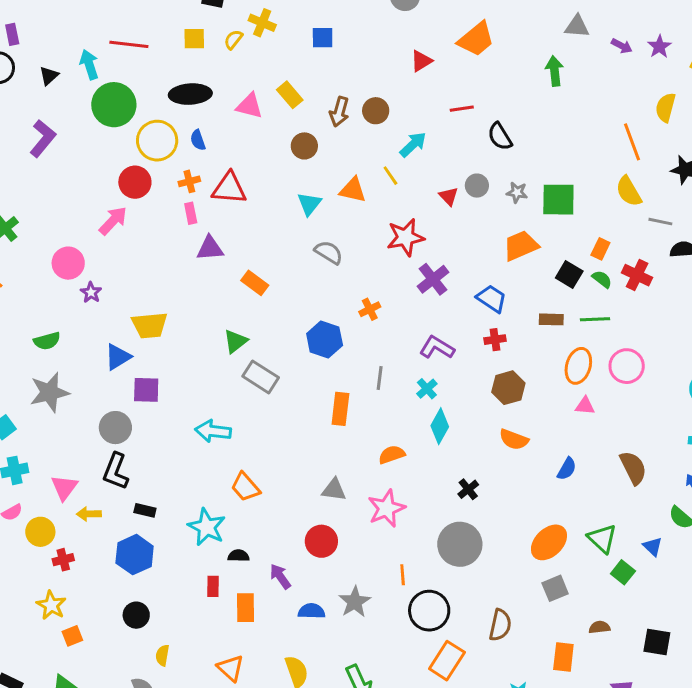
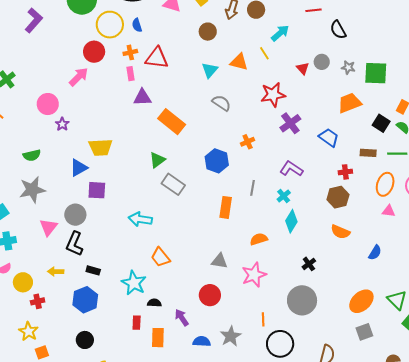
orange rectangle: (255, 283) -> (172, 122), size x1.5
red cross: (495, 340) -> (345, 172), moved
pink triangle: (64, 487) -> (48, 227), moved

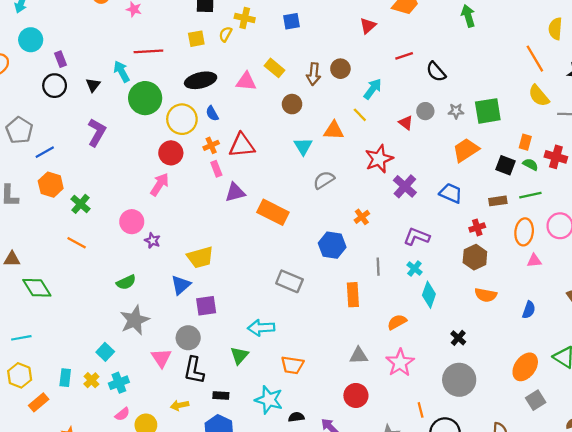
gray semicircle: (221, 103) -> (324, 180), turned -54
green triangle: (157, 160) -> (239, 355), moved
orange trapezoid: (160, 257) -> (292, 365), turned -30

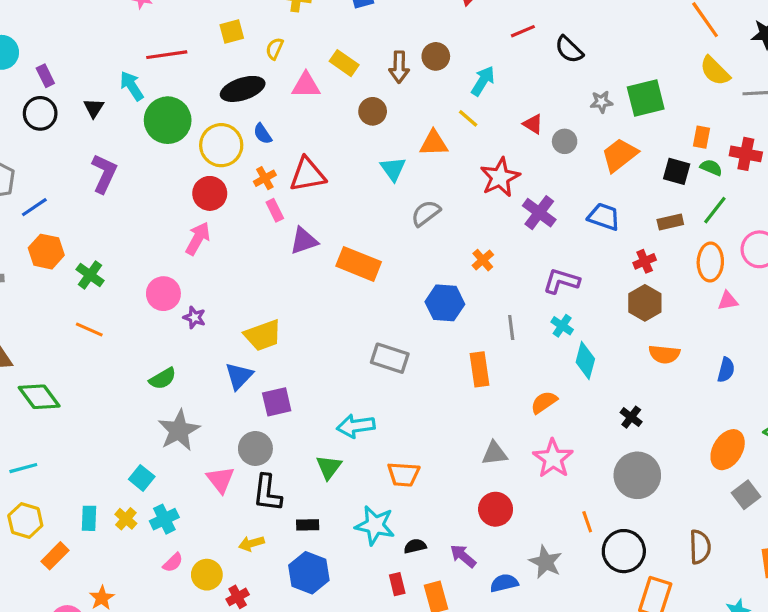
yellow semicircle: (225, 34) -> (275, 49), moved
gray circle: (425, 111) -> (565, 141), moved
green line: (530, 195) -> (715, 210), turned -35

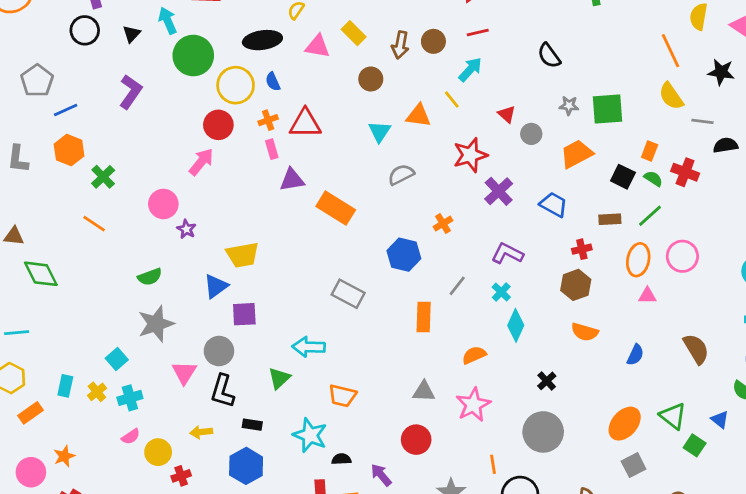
red line: (523, 31) -> (478, 32), moved
gray line: (511, 328) -> (457, 286), turned 35

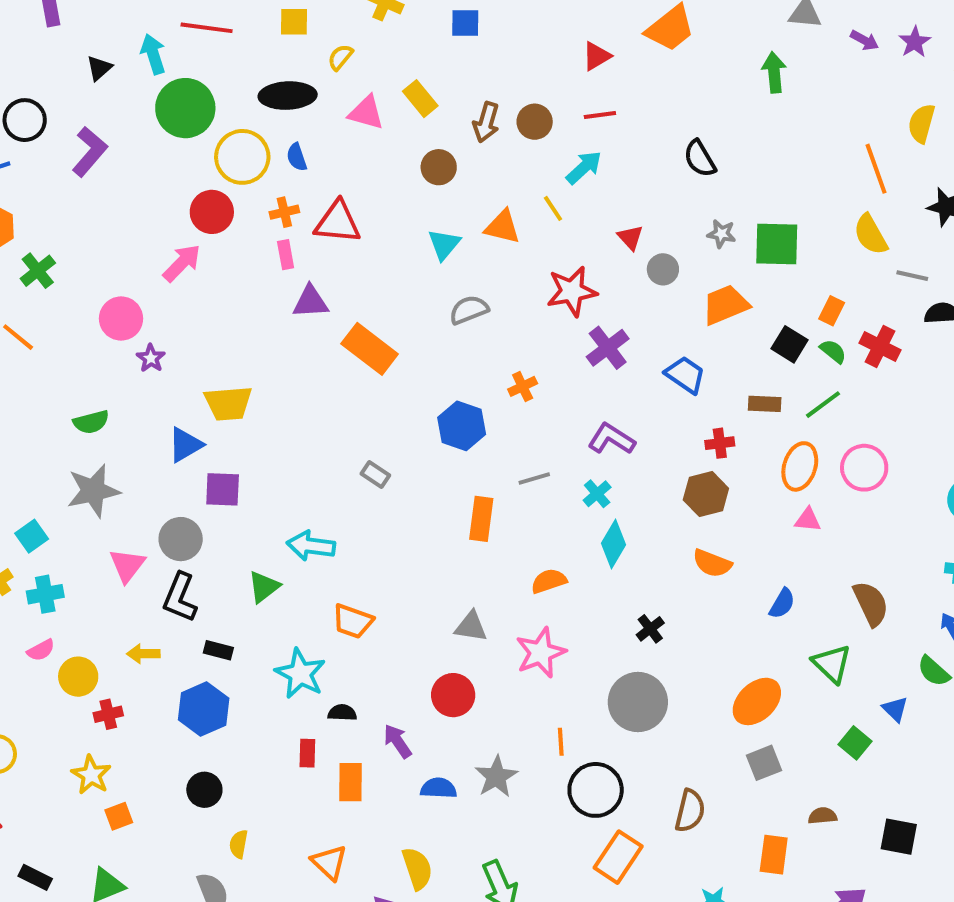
black circle: (85, 30) -> (25, 120), moved
gray line: (457, 286) -> (534, 479), turned 30
gray rectangle: (348, 294) -> (375, 475), size x0.6
green triangle: (673, 416) -> (832, 664), moved

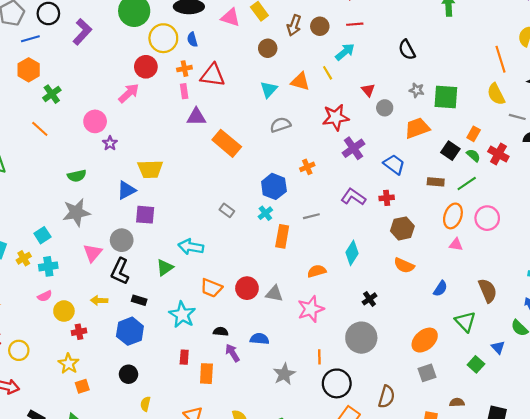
red cross: (720, 443) -> (387, 198), moved
cyan cross: (597, 494) -> (265, 213), moved
red circle: (453, 695) -> (247, 288), moved
black semicircle: (342, 713) -> (221, 332), moved
blue semicircle: (439, 788) -> (259, 339), moved

